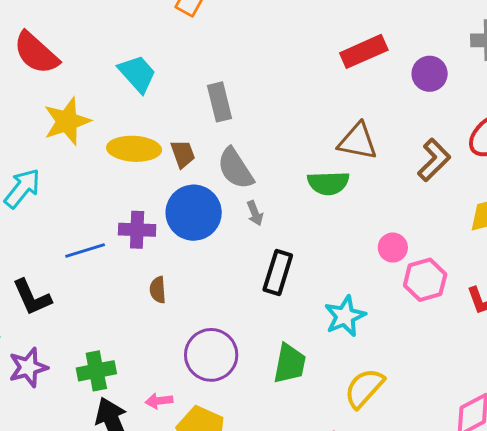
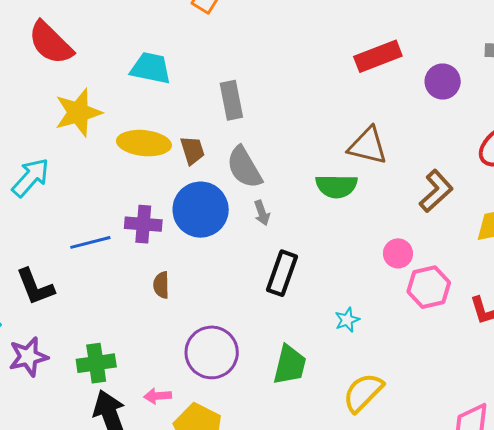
cyan trapezoid: (137, 74) -> (151, 68), turned -39
brown L-shape: (434, 160) -> (436, 191), moved
cyan star: (345, 316) -> (347, 320), size x0.6

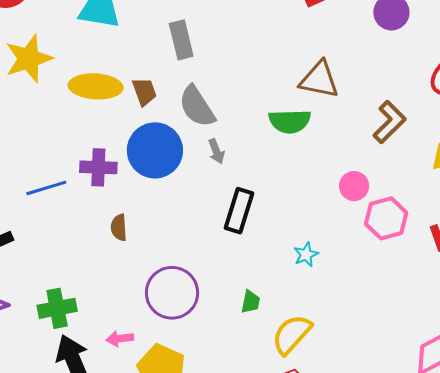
green trapezoid: (290, 365) -> (250, 302), size x0.6
yellow semicircle: (363, 393) -> (292, 334), moved

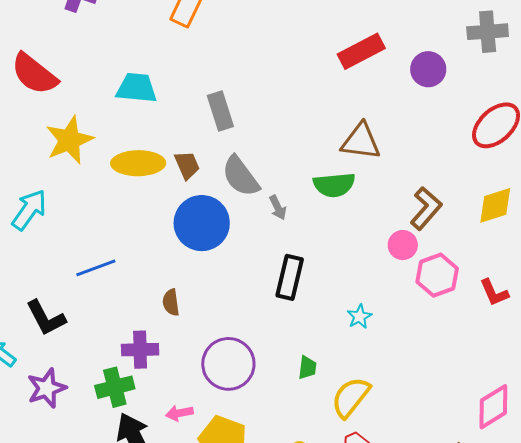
brown L-shape: (389, 122) -> (426, 208), moved
gray arrow: (216, 151) -> (278, 208), moved
purple cross: (98, 167) -> (140, 350), moved

